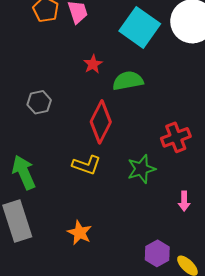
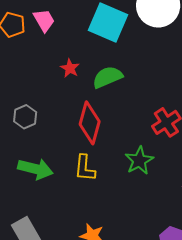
yellow L-shape: (87, 165) -> (85, 168), turned 88
green arrow: (24, 172) -> (35, 169), moved, turned 140

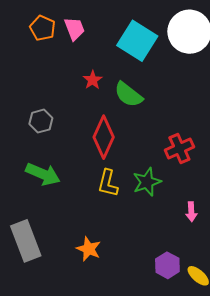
green semicircle: (107, 77) -> (128, 95), turned -128
yellow L-shape: (85, 168) -> (108, 183), moved

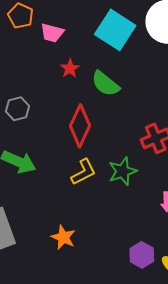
pink trapezoid: (74, 29) -> (52, 33), moved, turned 125
yellow L-shape: (108, 183) -> (83, 172), turned -132

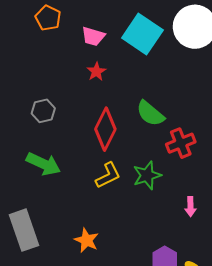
pink trapezoid: (52, 33) -> (93, 36), moved
green semicircle: (105, 84) -> (150, 113), moved

